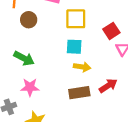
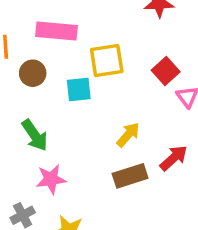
cyan square: (74, 47) -> (79, 89), moved
green arrow: (24, 58) -> (35, 135), turned 36
yellow arrow: (82, 67) -> (128, 135), turned -49

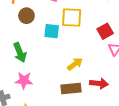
red arrow: (174, 158) -> (99, 83), turned 36

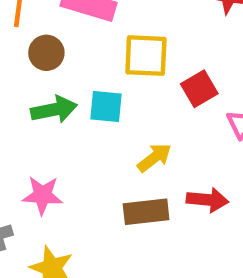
cyan square: (52, 31) -> (106, 107), moved
red square: (105, 31) -> (199, 89), moved
green arrow: (20, 52) -> (54, 110), moved, turned -78

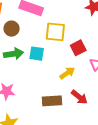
yellow arrow: (154, 158) -> (67, 73), moved
red arrow: (207, 200) -> (79, 97), turned 30

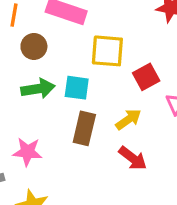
red arrow: (79, 97) -> (133, 158), moved
brown rectangle: (52, 101) -> (84, 128), moved, turned -72

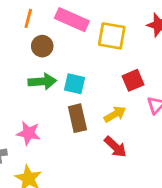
yellow square: (107, 51) -> (112, 36), moved
brown rectangle: (84, 128) -> (77, 118), turned -32

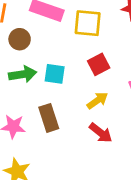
red square: (133, 80) -> (99, 64), moved
brown rectangle: (77, 118) -> (49, 118), moved

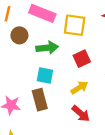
green arrow: (23, 74) -> (47, 48), moved
cyan square: (55, 74) -> (45, 76), moved

